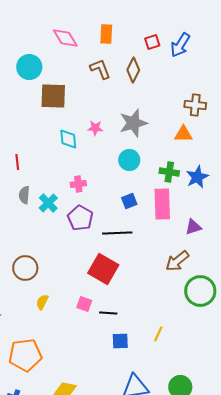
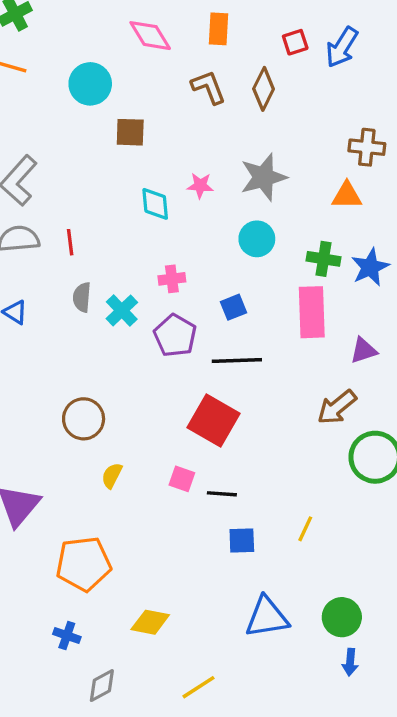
brown square: (53, 96) -> (130, 132), size x0.7
blue square: (129, 201) -> (234, 307), moved

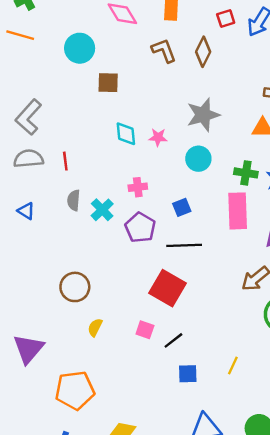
pink star: (200, 186) -> (158, 137), moved
black line: (222, 494) -> (173, 340), turned -42

